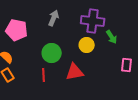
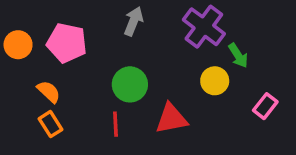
purple cross: (93, 21) -> (204, 27), turned 30
yellow circle: (87, 45) -> (215, 81), moved
pink rectangle: (127, 65) -> (265, 106), turned 32

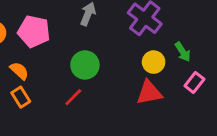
green arrow: (238, 56) -> (183, 52), moved
red triangle: (171, 119) -> (149, 93), moved
red line: (115, 124) -> (73, 97), turned 48

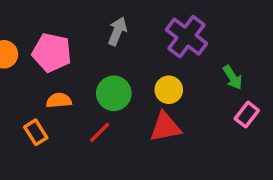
yellow circle: (154, 62) -> (169, 90), moved
orange semicircle: (19, 71) -> (59, 100), moved, turned -48
red triangle: (149, 93) -> (165, 127), moved

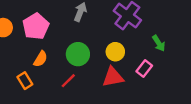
pink pentagon: (52, 53) -> (36, 26), turned 30
orange semicircle: (59, 100) -> (41, 59), turned 126
pink rectangle: (247, 115) -> (144, 69), moved

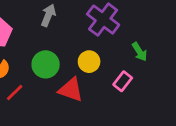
red triangle: (113, 77) -> (71, 90), moved, turned 30
red line: (68, 81) -> (15, 92), moved

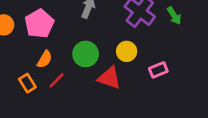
green arrow: (140, 52) -> (174, 16), moved
pink rectangle: (123, 81) -> (158, 70), turned 30

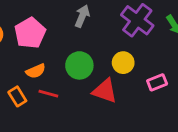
orange semicircle: (45, 59) -> (36, 71), turned 36
red line: (56, 80) -> (48, 94), turned 60

